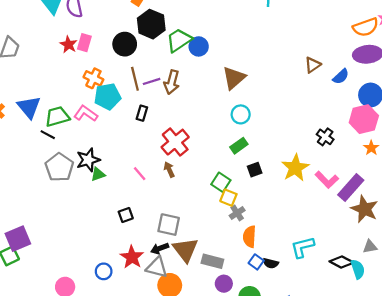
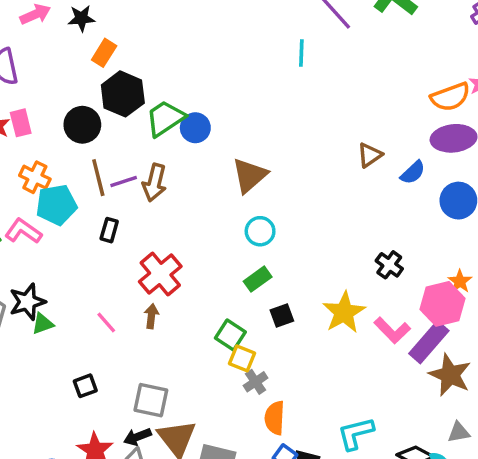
pink rectangle: (84, 43) -> (21, 123), turned -30
pink hexagon: (364, 119) -> (442, 304), moved
brown arrow: (169, 170) -> (151, 316), turned 32

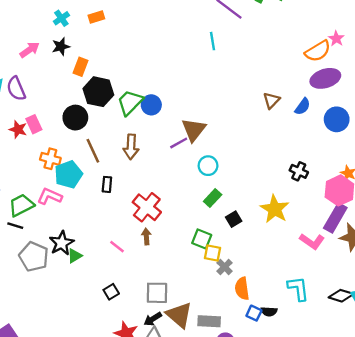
purple line: (124, 182) -> (179, 143), moved
pink L-shape: (392, 330) -> (312, 241), moved
cyan L-shape: (356, 434) -> (298, 288), turned 108

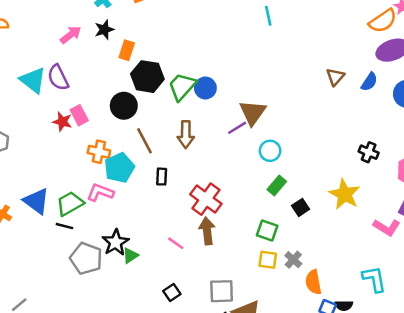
brown arrow: (146, 237) -> (207, 231), size x1.5
yellow square: (213, 253) -> (268, 260), moved

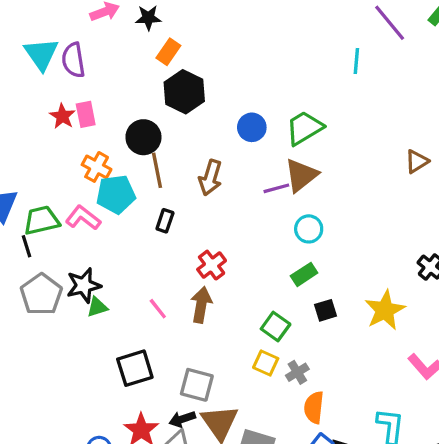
green trapezoid: (182, 86) -> (304, 128), moved
black circle: (124, 106) -> (143, 137), moved
red cross: (206, 199) -> (212, 265), size x0.7
black line: (64, 226) -> (26, 246), turned 42
black square: (172, 293) -> (135, 368), size x1.6

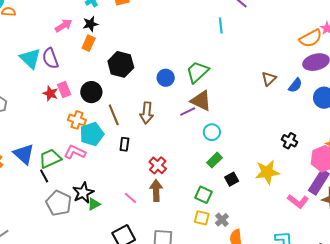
orange rectangle: (168, 52) -> (89, 43), moved
black circle: (143, 137) -> (91, 92), moved
brown triangle: (301, 175) -> (201, 101), turned -45
yellow star: (385, 310) -> (267, 172), turned 30

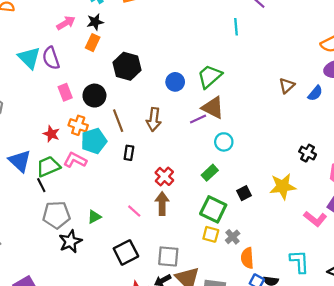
red star: (50, 93) -> (51, 134), moved
green rectangle: (214, 160) -> (210, 173), moved
black star: (83, 193) -> (70, 241), moved
green square: (203, 195) -> (213, 209), size x1.4
gray pentagon: (59, 203) -> (56, 215), turned -30

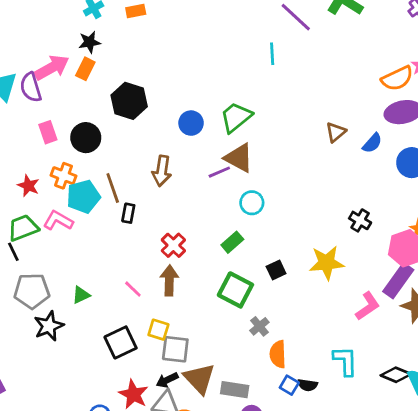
pink arrow: (66, 23) -> (52, 68), moved, size x1.4
brown line: (118, 121) -> (113, 188), moved
pink L-shape: (315, 219) -> (368, 306), turned -75
yellow square: (211, 234) -> (158, 330), moved

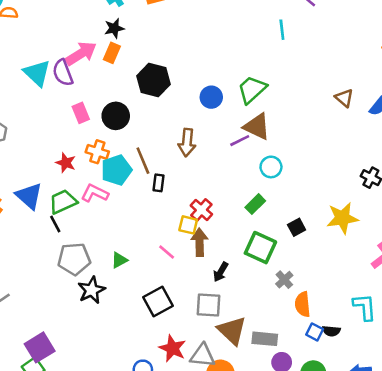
brown triangle: (336, 132) -> (344, 98), turned -36
yellow square: (158, 330) -> (188, 225), moved
black arrow: (167, 380) -> (221, 272), moved, turned -30

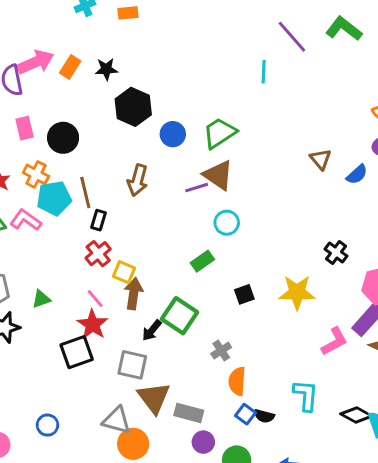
black star: (114, 28) -> (106, 69), moved
black hexagon: (153, 80) -> (133, 107), moved
red cross: (201, 210) -> (98, 254), moved
green square: (260, 248) -> (179, 316), moved
red star: (172, 348) -> (93, 325), moved

